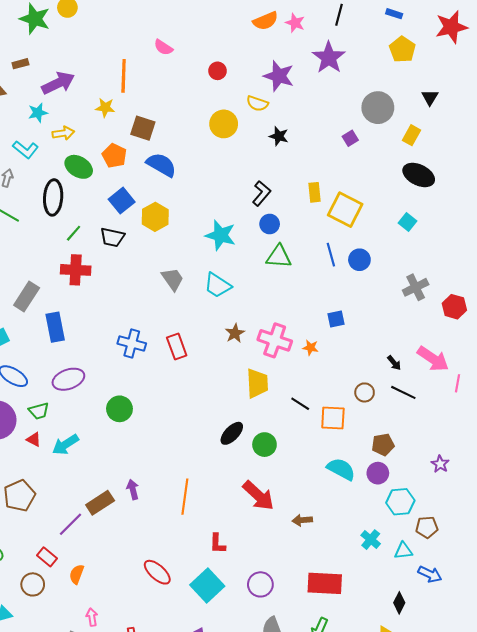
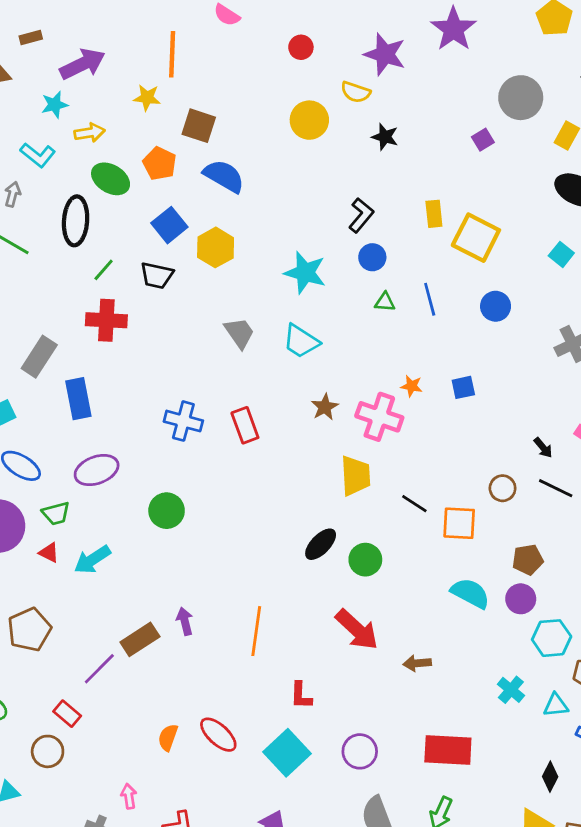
blue line: (331, 255) -> (430, 299), moved
green triangle: (279, 257) -> (385, 302), size x0.6
orange star: (310, 348) -> (412, 386), moved
orange semicircle: (77, 574) -> (168, 737), moved

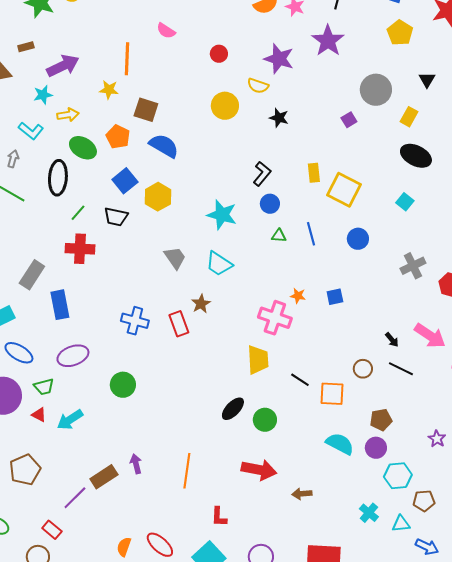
brown star: (325, 407) -> (201, 304), moved
red arrow: (357, 630) -> (259, 470), turned -32

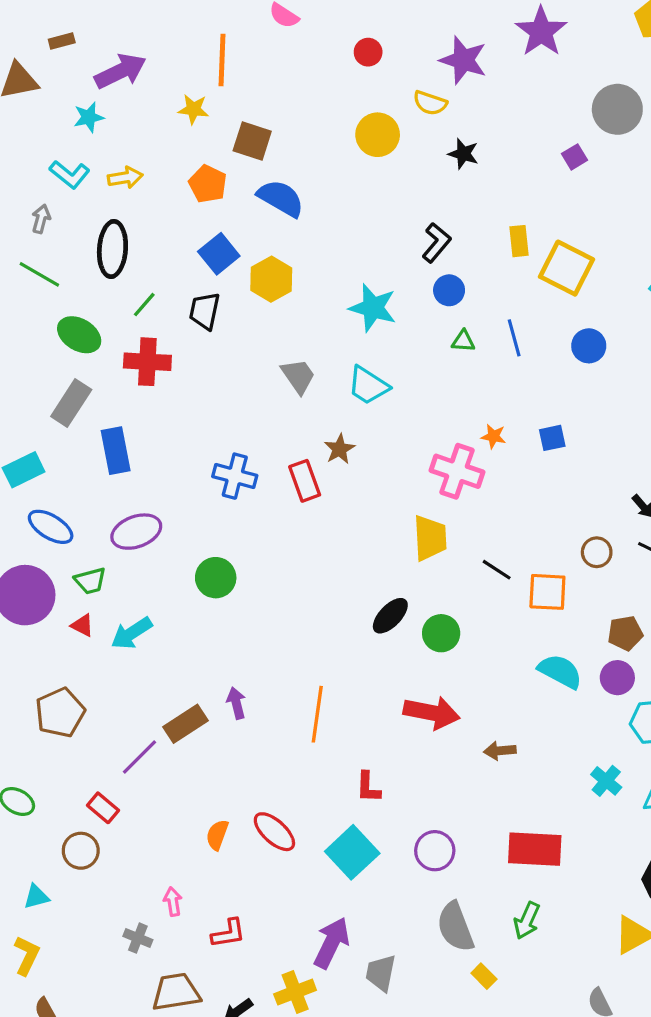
yellow arrow: (68, 115) -> (125, 178), moved
green ellipse: (83, 148) -> (79, 335), moved
black trapezoid: (116, 217) -> (205, 311), turned 90

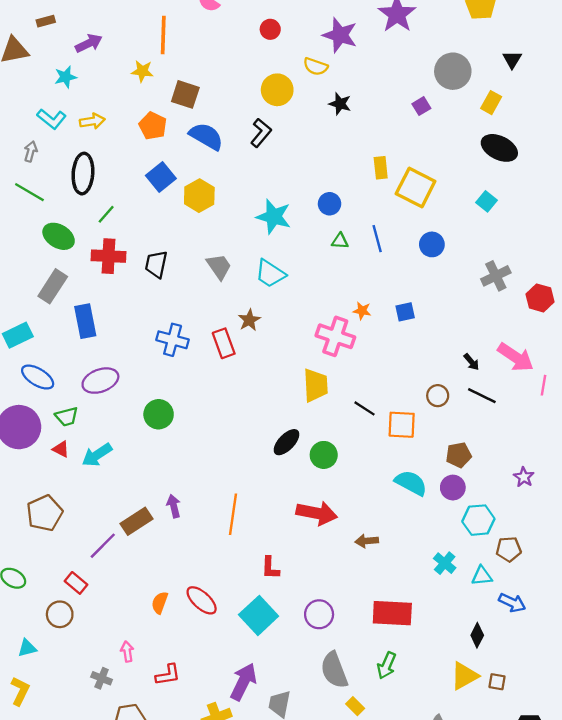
purple arrow: (120, 71) -> (89, 43), size x0.7
black L-shape: (436, 243) -> (261, 133), moved
black trapezoid: (205, 311) -> (156, 264), moved

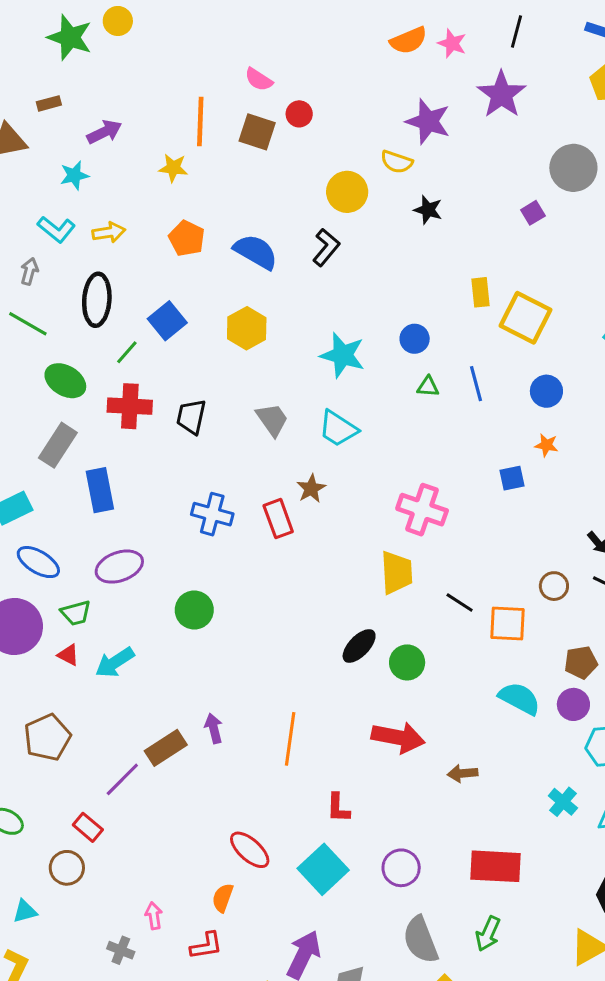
red circle: (270, 29) -> (299, 114), moved
brown square: (185, 94) -> (257, 132), moved
blue square: (161, 177) -> (167, 321), moved
orange star: (362, 311) -> (546, 445), moved
orange semicircle: (160, 603) -> (223, 898), moved

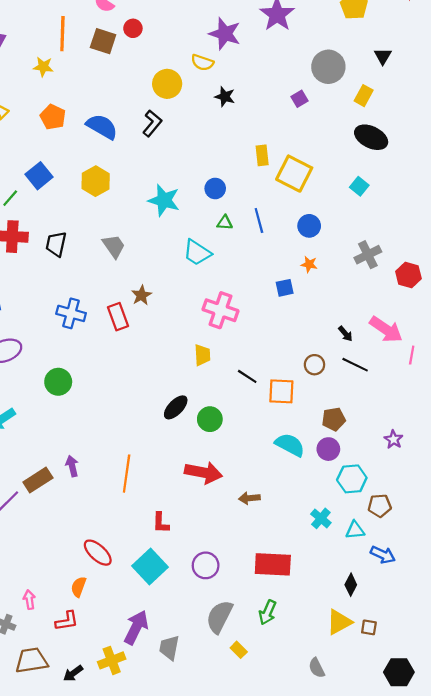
cyan trapezoid: (338, 429) -> (197, 253), moved
yellow trapezoid: (397, 573) -> (202, 355), size x0.7
gray semicircle: (421, 940) -> (219, 617), turned 48

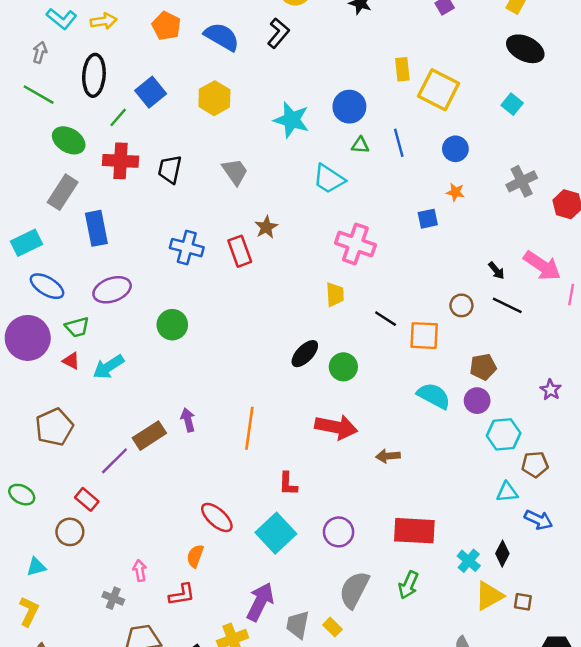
blue circle: (215, 188) -> (349, 107), size x1.4
cyan cross: (321, 518) -> (469, 561), moved
yellow rectangle: (239, 650) -> (333, 627), moved

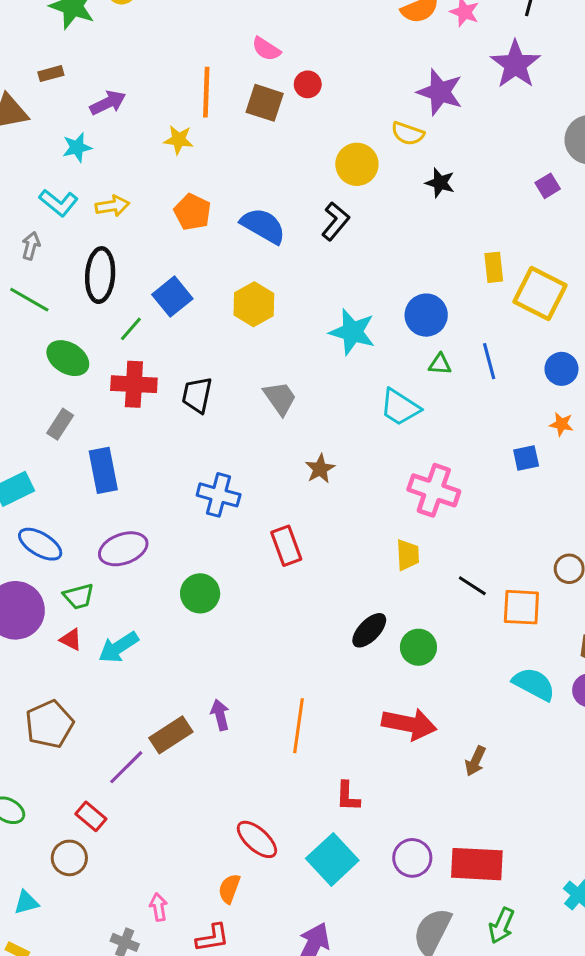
gray rectangle: (63, 192) -> (60, 424), size x0.7
red rectangle: (240, 251) -> (286, 546), moved
brown arrow: (388, 456) -> (475, 761), turned -60
red rectangle: (414, 531) -> (477, 864), moved

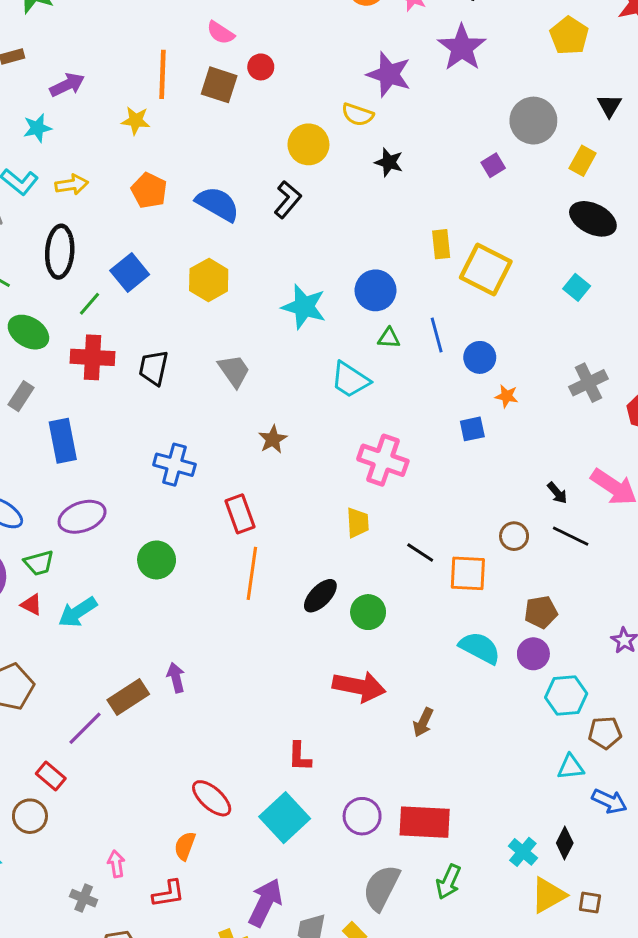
blue circle: (561, 369) -> (480, 357), moved
orange line: (298, 726) -> (252, 573), moved

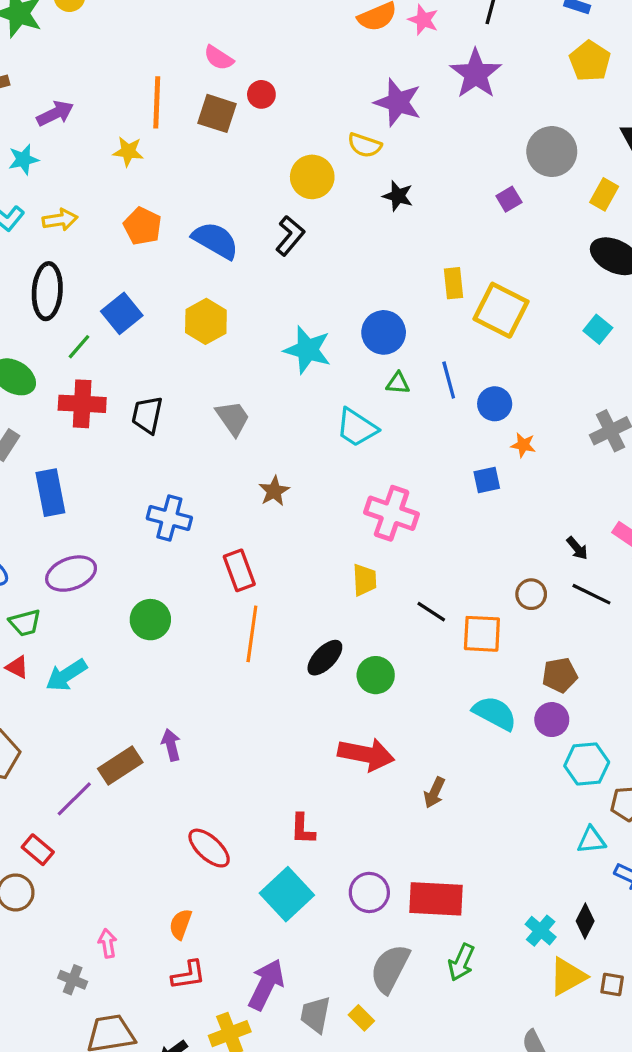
red ellipse: (212, 798) -> (209, 848), moved
red L-shape: (168, 894) -> (188, 975), moved

